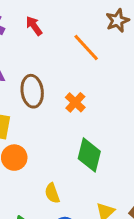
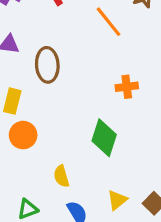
orange cross: (75, 102) -> (127, 87), moved, turned 36

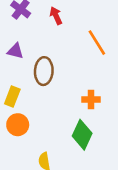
orange cross: (127, 87) -> (91, 99), moved

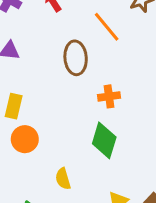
brown ellipse: (44, 71) -> (76, 58), moved

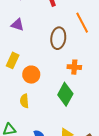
orange circle: (25, 139) -> (31, 75), moved
yellow semicircle: (63, 179) -> (24, 101), moved

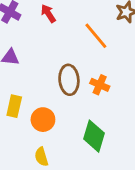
brown ellipse: (58, 38) -> (69, 80), moved
orange cross: (74, 67) -> (100, 85), moved, turned 32

